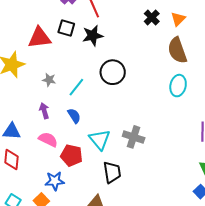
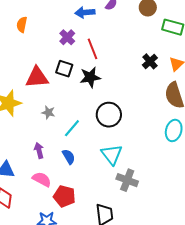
gray star: (49, 80) -> (48, 112), moved
cyan triangle: (100, 140) -> (112, 155), moved

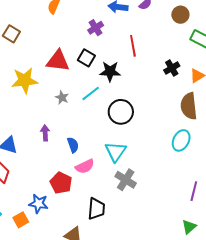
red line: (92, 49) -> (133, 46), moved
cyan line: (72, 128) -> (91, 94), moved
pink semicircle: (42, 179) -> (85, 166), moved, turned 114

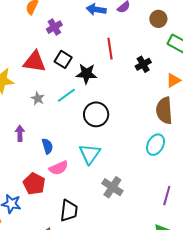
purple cross: (96, 28) -> (54, 27), moved
black cross: (172, 68) -> (143, 64), moved
gray cross: (126, 180) -> (112, 187), moved

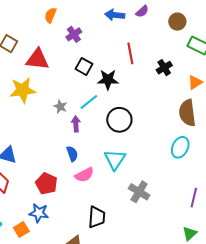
red triangle: (35, 62) -> (37, 59), moved
purple arrow: (20, 133) -> (76, 124), moved
red pentagon: (34, 184) -> (46, 184), moved

